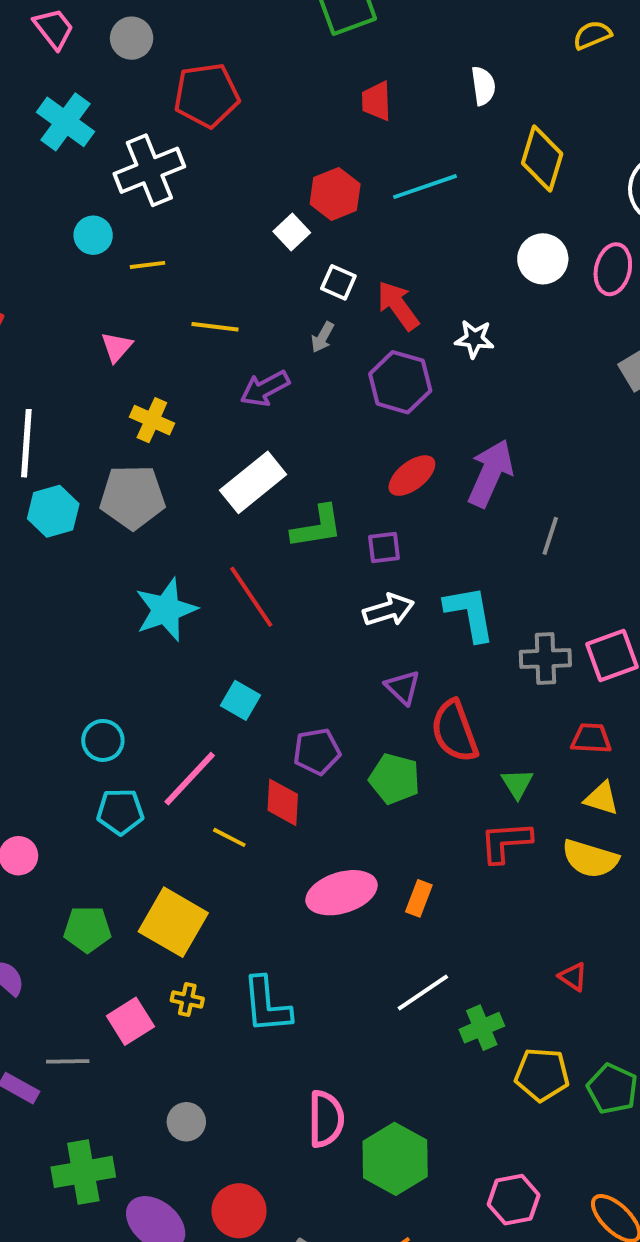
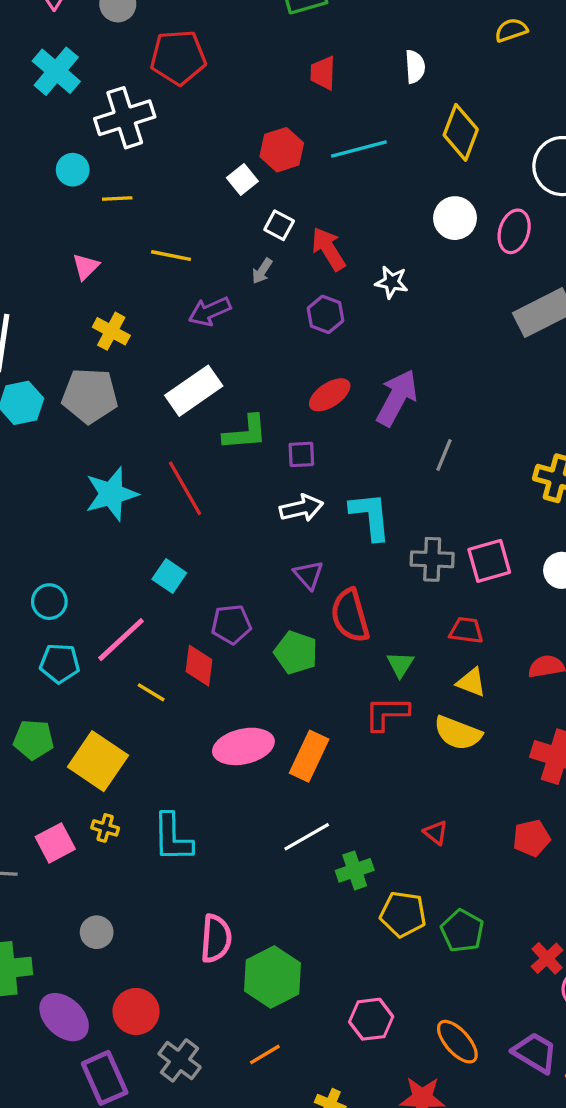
purple hexagon: (400, 382) -> (325, 314), size x0.7
orange rectangle: (419, 898) -> (309, 756), size x1.6
green pentagon: (87, 929) -> (34, 740), moved

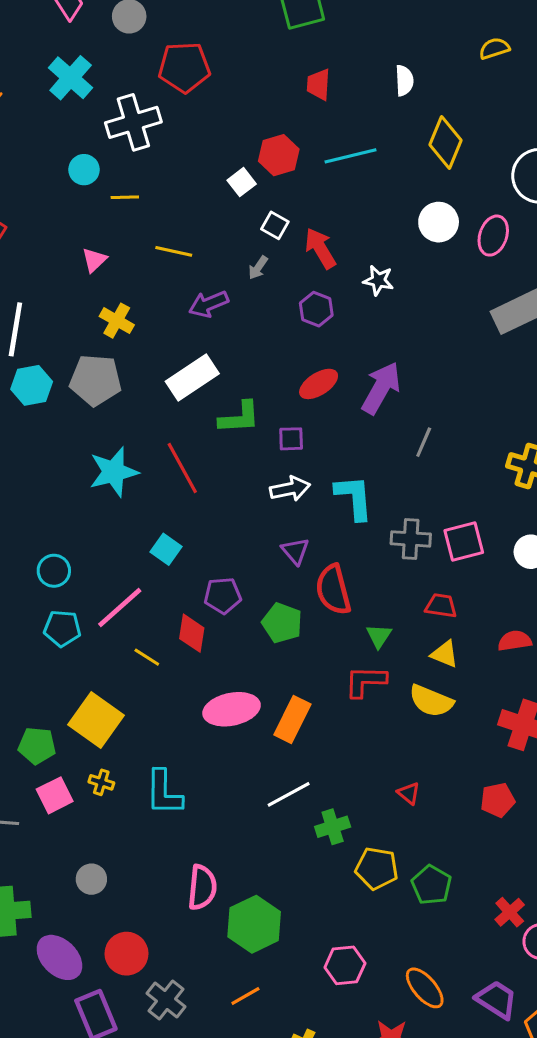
green pentagon: (34, 740) -> (37, 746), moved

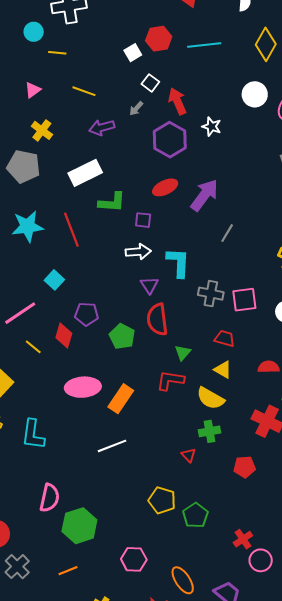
purple hexagon: (316, 309) -> (170, 140), size x1.6
purple triangle: (295, 551) -> (149, 285), moved
green cross: (333, 827) -> (210, 431), moved

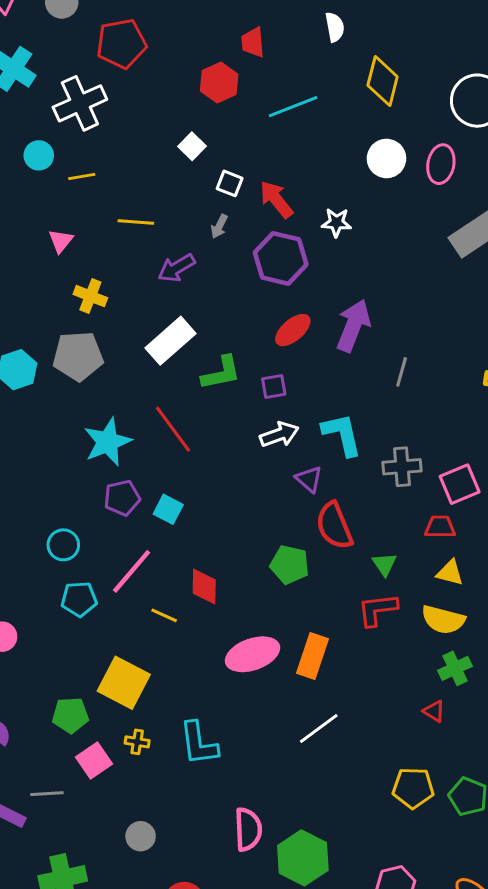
red hexagon: (159, 39) -> (219, 83), moved
pink square: (244, 300) -> (460, 484), moved
purple pentagon: (87, 314) -> (122, 498), moved

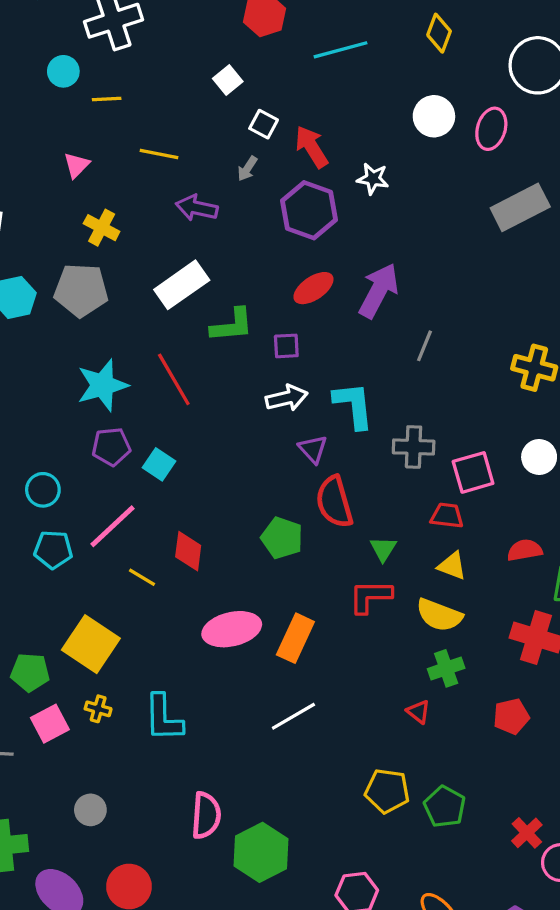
yellow diamond: (383, 81) -> (439, 33), size x0.7
purple arrow: (176, 268) -> (197, 208), turned 36

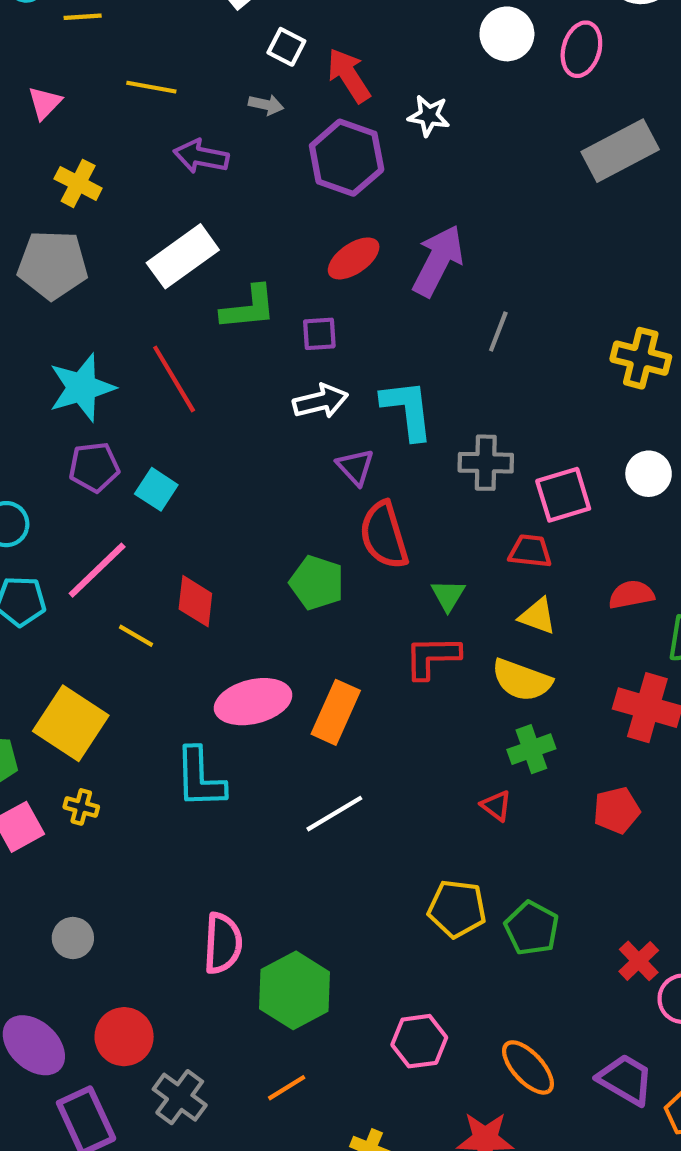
gray arrow: (247, 169) -> (266, 105), turned -110
cyan L-shape: (163, 718) -> (200, 778), moved

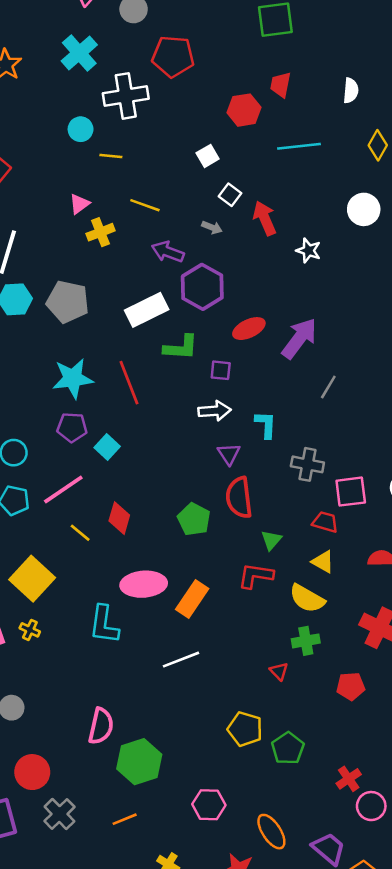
purple hexagon: (347, 158) -> (202, 287), moved
yellow cross: (78, 183) -> (100, 232), moved, turned 32
cyan L-shape: (407, 410) -> (266, 425), size x0.7

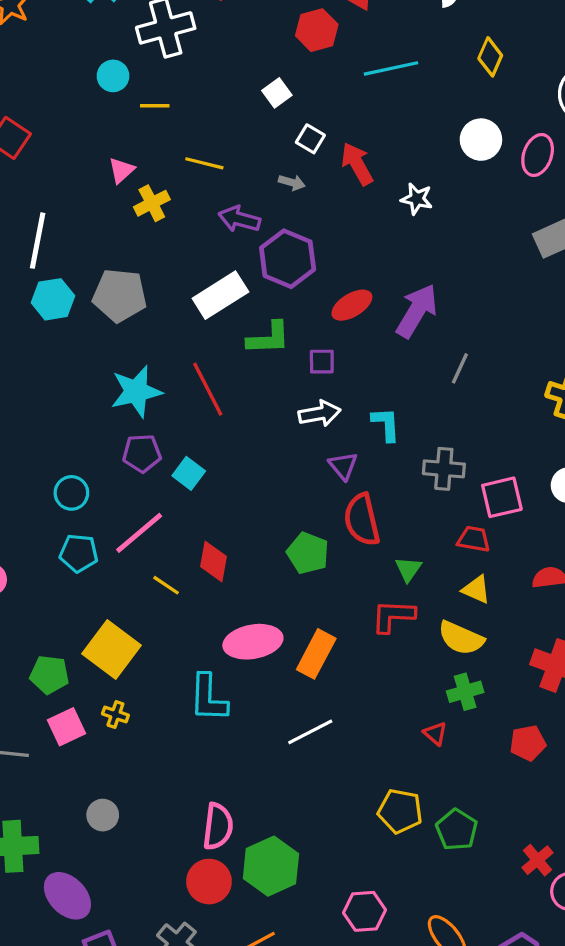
red circle: (32, 772) -> (209, 882), moved

